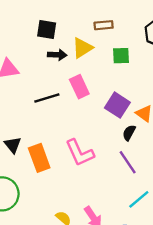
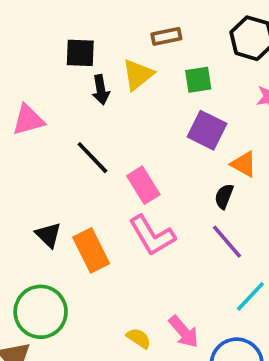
black arrow: (57, 55) -> (101, 90), turned 84
pink rectangle: (79, 87) -> (143, 185), moved
black line: (47, 98) -> (92, 158), turned 70
purple square: (117, 105) -> (207, 130), moved

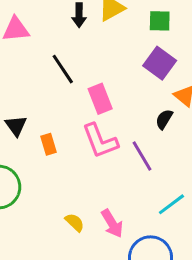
purple line: (227, 242) -> (142, 156), moved
orange rectangle: (91, 250) -> (48, 144), size x0.6

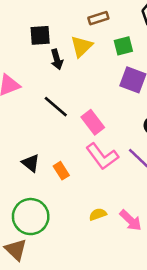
yellow semicircle: (75, 222) -> (98, 214), moved, turned -48

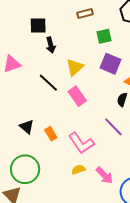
yellow triangle: (81, 46) -> (75, 67), moved
pink L-shape: (102, 156) -> (81, 143), moved

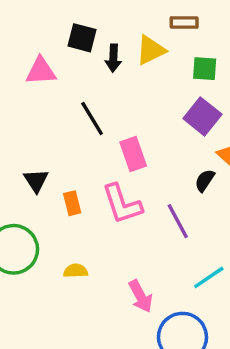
black square: (38, 25) -> (82, 38), moved
yellow triangle: (75, 67) -> (151, 50), moved
pink L-shape: (81, 143) -> (122, 204), moved
yellow semicircle: (79, 170) -> (76, 271), moved

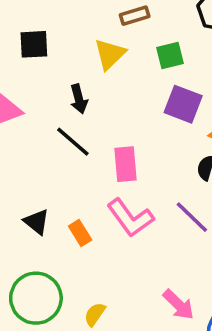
black square: (82, 38) -> (34, 44), moved
black arrow: (113, 58) -> (79, 99), moved
pink rectangle: (133, 154) -> (125, 164), turned 32
yellow semicircle: (76, 271) -> (95, 314), moved, turned -35

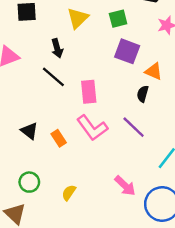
green circle: (36, 298) -> (29, 182), size x0.6

